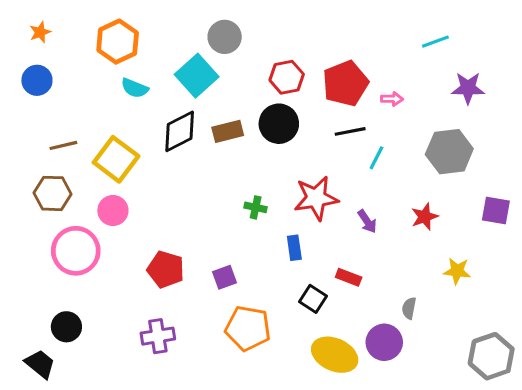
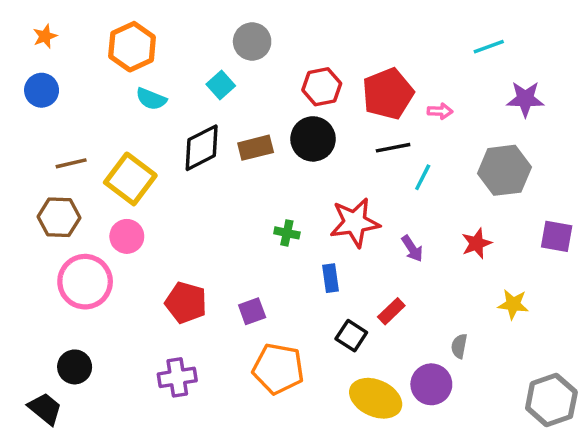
cyan square: (197, 76) -> (221, 85), size x0.6
red rectangle: (349, 277) -> (391, 311), turned -65

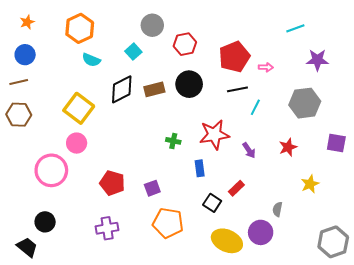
red hexagon: (322, 87) -> (185, 44), moved
brown line: (71, 163) -> (19, 82), moved
brown hexagon: (59, 217) -> (19, 115), moved
yellow star: (513, 304) -> (310, 184), turned -30

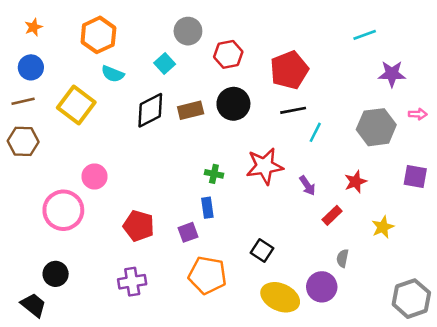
pink arrow: (266, 67) -> (418, 114), moved
yellow square: (79, 108) -> (76, 105), moved
blue rectangle: (200, 168) -> (207, 208), moved
red rectangle: (236, 188) -> (332, 215), moved

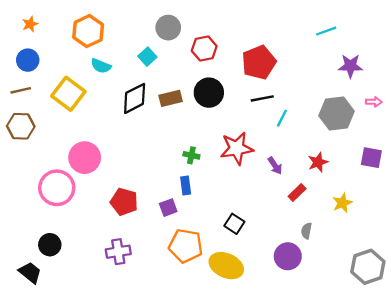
pink circle: (94, 176) -> (85, 158), size x1.4
yellow ellipse: (280, 297) -> (226, 266), moved

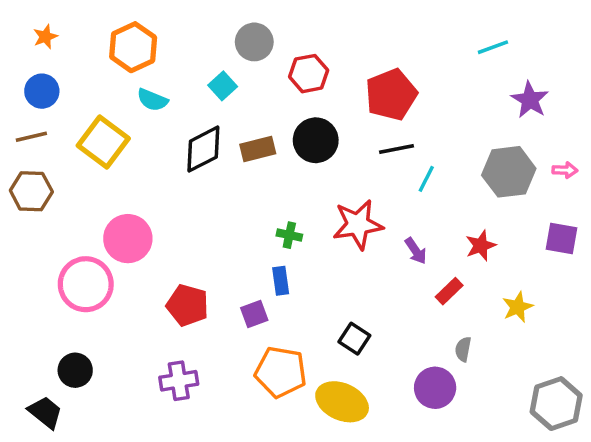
purple star: (350, 66) -> (530, 100), turned 30
pink arrow: (374, 102) -> (565, 170), moved

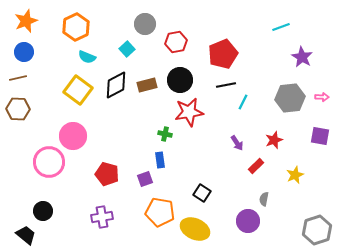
orange star: (45, 37) -> (26, 21), size x1.6
yellow square: (103, 142) -> (78, 90), moved
red star: (358, 225) -> (189, 112), moved

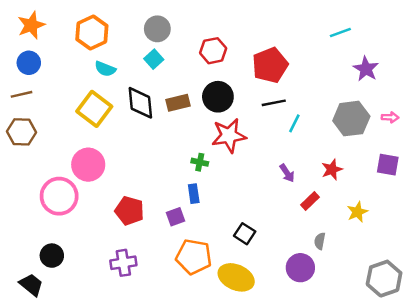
gray circle: (145, 24) -> (157, 29), moved
black diamond: (116, 85) -> (140, 103), turned -68

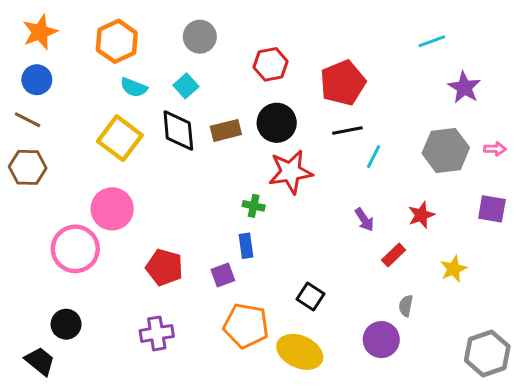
cyan square: (154, 59) -> (186, 86), moved
brown line: (22, 94) -> (28, 120), turned 40

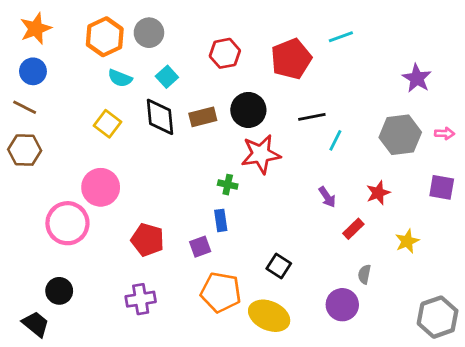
gray circle: (200, 37) -> (149, 33), moved
cyan line: (432, 41) -> (341, 37), moved
red hexagon: (271, 64) -> (225, 53), moved
red pentagon: (343, 83) -> (291, 59), moved
yellow square: (120, 138) -> (108, 124), size x0.7

